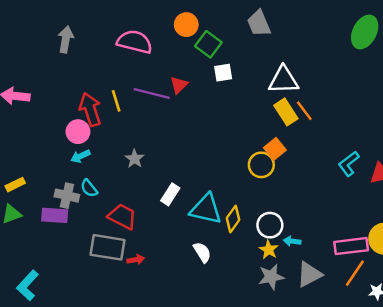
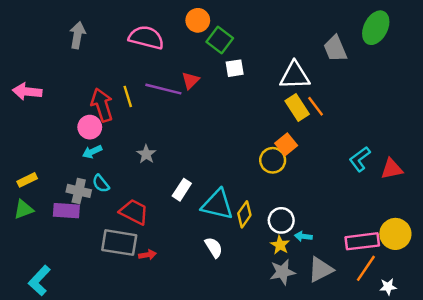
gray trapezoid: (259, 23) -> (335, 49), moved

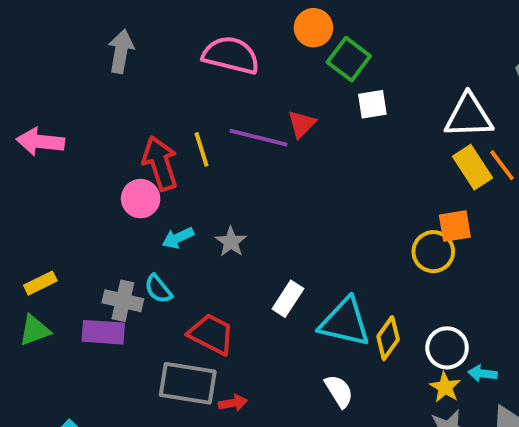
orange square: (286, 144) -> (455, 226), turned 30
cyan arrow: (92, 152) -> (178, 238), moved

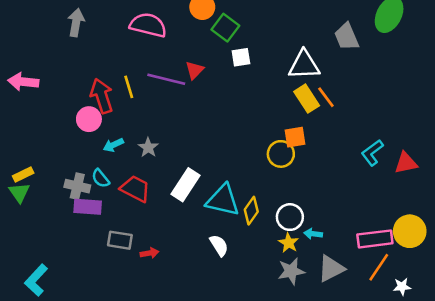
white rectangle: (288, 299) -> (186, 185), size x1.4
green triangle: (34, 330) -> (19, 193), moved, turned -45
purple rectangle: (103, 332) -> (88, 207), moved
red trapezoid: (211, 334) -> (135, 189), moved
gray rectangle: (188, 383) -> (120, 240), size x0.7

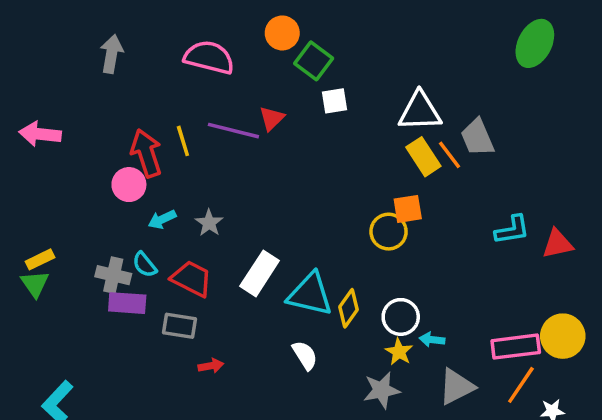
gray trapezoid: (347, 37) -> (477, 138), moved
cyan L-shape: (372, 153) -> (512, 230), turned -152
gray rectangle: (120, 240) -> (179, 326), moved
gray star: (291, 271) -> (382, 390), moved

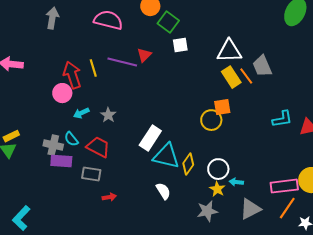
white rectangle: (260, 273) -> (150, 138), moved

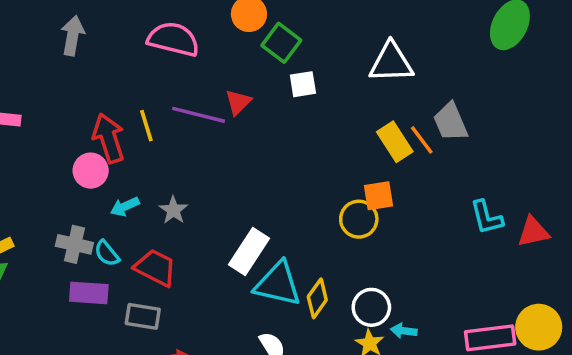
white triangle: (229, 51) -> (391, 63), moved
cyan L-shape: (282, 119) -> (487, 217), turned 85
gray cross: (53, 145) -> (74, 244), moved

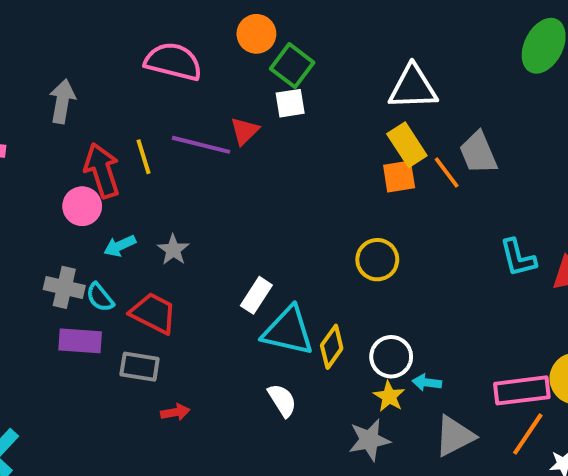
gray arrow: (73, 36) -> (62, 101), moved
white square: (303, 84) -> (290, 103), moved
yellow rectangle: (395, 142) -> (407, 145), moved
orange square: (379, 196) -> (399, 176), moved
white rectangle: (249, 252) -> (256, 295), size x0.7

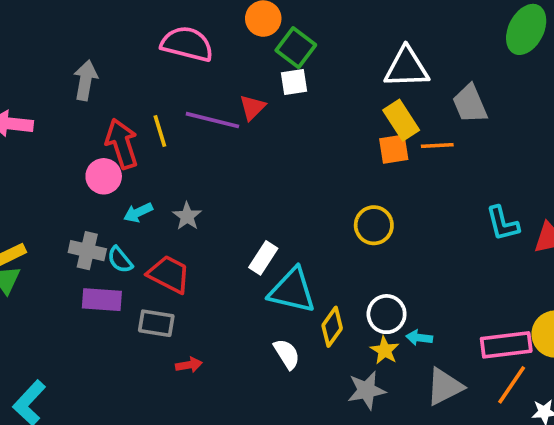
gray trapezoid: (478, 153) -> (470, 104), moved
orange line: (447, 173) -> (437, 145), turned -56
yellow diamond: (332, 347) -> (332, 327), moved

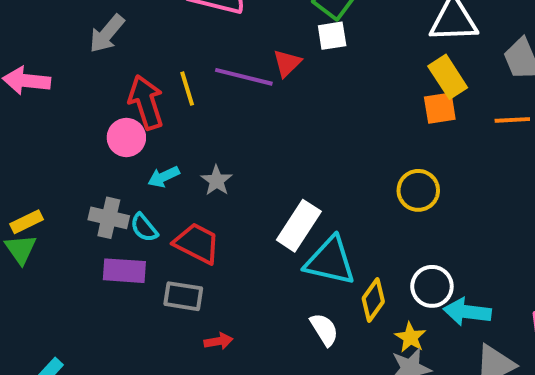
gray arrow: (86, 80) -> (107, 34), turned -150
orange line: (437, 145) -> (512, 120), moved
white rectangle: (263, 258) -> (299, 226), size x1.4
cyan arrow: (419, 338) -> (467, 312), size x1.6
yellow star: (385, 350) -> (410, 337), moved

